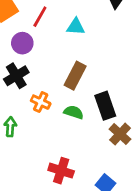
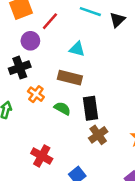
cyan triangle: (76, 27) -> (77, 49), moved
brown rectangle: (75, 76) -> (70, 78), turned 65

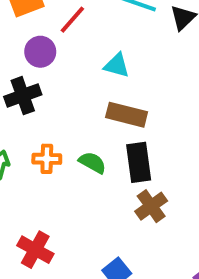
brown rectangle: (70, 78) -> (127, 115), moved
orange cross: (36, 94) -> (47, 159), moved, turned -35
red cross: (42, 156) -> (35, 250), moved

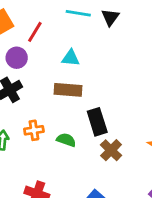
brown rectangle: (127, 115) -> (68, 90), moved
green semicircle: (92, 163) -> (66, 140), moved

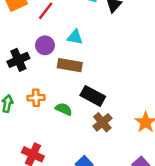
purple circle: (17, 58) -> (45, 45), moved
black rectangle: (97, 122) -> (93, 96), turned -50

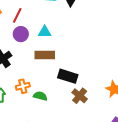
purple circle: (45, 45) -> (21, 34), moved
green semicircle: (64, 109) -> (40, 96), moved

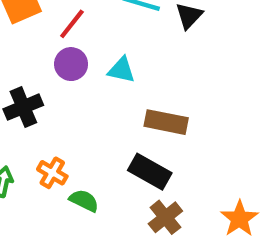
brown rectangle: (45, 55) -> (166, 122), moved
orange cross: (23, 86) -> (52, 173), turned 32

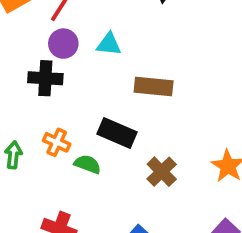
black cross: (23, 107) -> (45, 78), moved, turned 32
black rectangle: (150, 172) -> (117, 133), moved

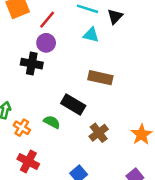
cyan triangle: (109, 44) -> (91, 35), moved
orange cross: (57, 142) -> (22, 128), moved

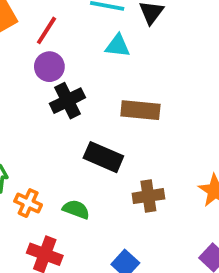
black cross: (32, 64) -> (67, 101), moved, turned -30
green semicircle: (52, 122) -> (76, 209), moved
brown cross: (99, 133) -> (148, 196), turned 36

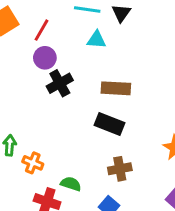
black rectangle: (103, 157) -> (109, 124), moved
brown cross: (148, 196) -> (120, 169), moved
green semicircle: (76, 209) -> (71, 184), moved

